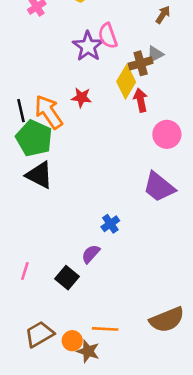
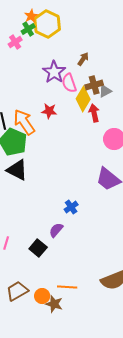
brown arrow: (163, 15) -> (83, 59), moved
pink semicircle: (108, 36) -> (69, 83), moved
gray triangle: (155, 54) -> (105, 91), moved

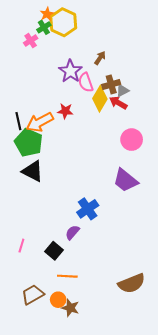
red arrow: (94, 113) -> (118, 103), moved, turned -48
orange arrow: (24, 122) -> (40, 122), turned -84
blue cross: (71, 207) -> (88, 209), size x1.5
orange line: (67, 287) -> (67, 276), moved

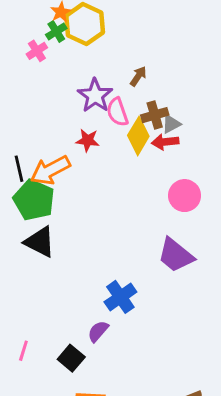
red arrow: (118, 103) -> (165, 142), turned -36
red star: (65, 111) -> (88, 140), moved

